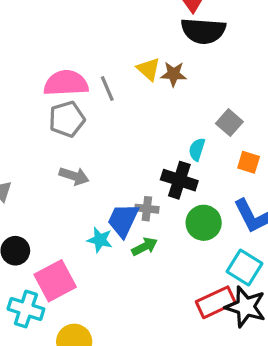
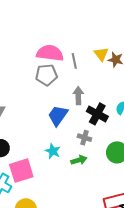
gray arrow: (74, 176) -> (78, 96), moved, turned -120
black cross: (179, 180) -> (97, 114), moved
blue trapezoid: (123, 220) -> (58, 115), moved

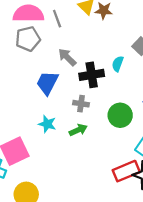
gray arrow: (78, 96) -> (67, 57), turned -36
black cross: (97, 114) -> (92, 75), turned -30

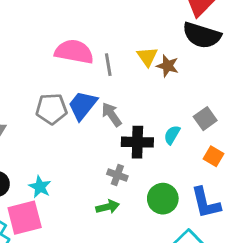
gray pentagon: (28, 39) -> (51, 109), moved
blue trapezoid: (47, 83) -> (83, 105), moved
cyan star: (47, 124) -> (40, 187), moved

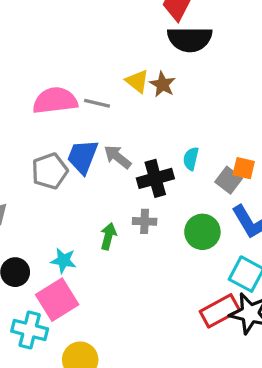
gray line: (108, 65) -> (97, 103), turned -50
brown star: (168, 66) -> (163, 84), turned 30
gray square: (205, 119) -> (229, 180), moved
green arrow: (108, 207) -> (108, 236), moved, turned -45

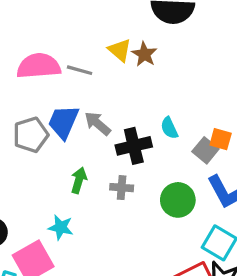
cyan semicircle: (191, 159) -> (169, 128), turned -40
green arrow: (108, 236) -> (79, 180), moved
cyan star: (63, 261) -> (61, 227), moved

